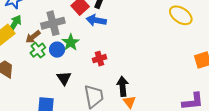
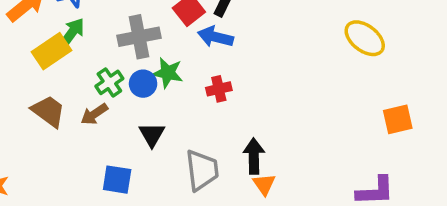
brown arrow: (33, 37) -> (94, 114), moved
green star: (71, 42) -> (168, 73), turned -30
red cross: (99, 59) -> (219, 89), moved

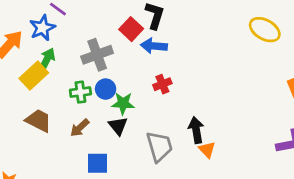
green star: (168, 73) -> (123, 103), moved
green cross: (109, 82) -> (80, 92), turned 36
brown arrow: (94, 114) -> (80, 128), moved

